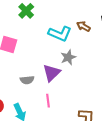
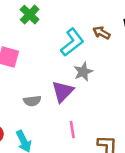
cyan L-shape: (60, 34) -> (72, 42), turned -60
pink line: (48, 101) -> (72, 129), moved

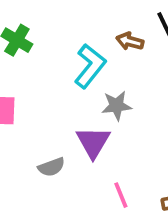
gray star: (83, 72) -> (117, 106), turned 30

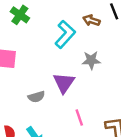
gray star: (117, 106) -> (91, 60), moved

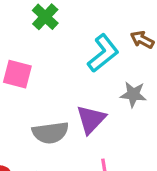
gray semicircle: (36, 97) -> (50, 133), size x1.5

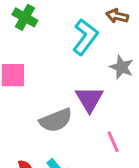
gray star: (133, 94) -> (122, 67), turned 30

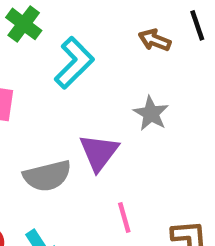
cyan L-shape: (85, 37) -> (74, 63), moved

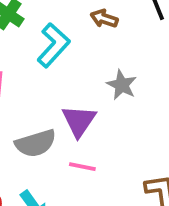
brown arrow: (155, 40) -> (104, 19), moved
pink line: (124, 217) -> (82, 167), moved, turned -60

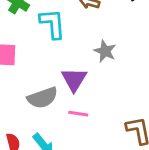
cyan L-shape: (53, 45) -> (52, 24), turned -44

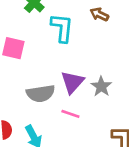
gray star: (105, 51) -> (101, 86), moved

